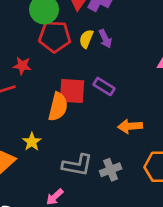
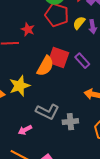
yellow star: (32, 142) -> (20, 86), size x1.5

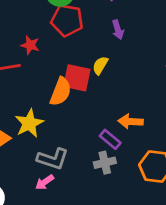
yellow semicircle: (79, 23) -> (100, 65), moved
purple rectangle: (82, 61) -> (110, 139), moved
gray L-shape: (47, 112) -> (53, 159), moved

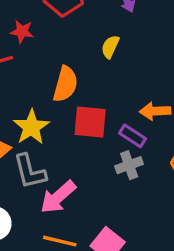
red square: (77, 78) -> (90, 122), moved
gray L-shape: (53, 159) -> (30, 171), moved, turned 64
pink arrow: (45, 182) -> (58, 197), size x1.6

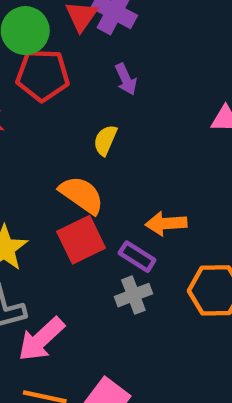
orange semicircle: (65, 84) -> (82, 195), moved, turned -69
red square: (90, 122) -> (81, 240), turned -30

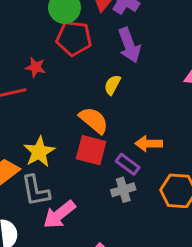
purple arrow: (126, 79) -> (129, 45), size x1.6
red square: (81, 240) -> (91, 150), turned 36

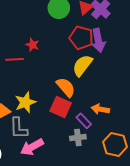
red pentagon: (74, 38) -> (81, 38), moved
yellow semicircle: (112, 85) -> (82, 65), size x1.6

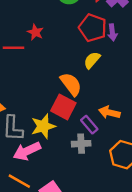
purple arrow: (98, 41) -> (112, 32), size x0.6
yellow semicircle: (82, 65) -> (92, 60), size x0.7
yellow star: (25, 102) -> (43, 126), moved

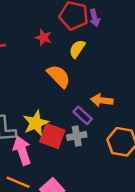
red star: (35, 32) -> (43, 37), moved
red square: (63, 107) -> (52, 136), moved
pink arrow: (27, 151) -> (22, 151), turned 104

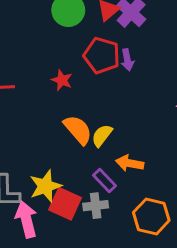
yellow semicircle: (77, 49) -> (102, 135), moved

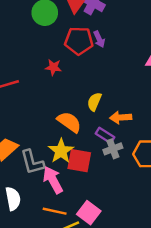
orange semicircle: (78, 130) -> (69, 122), moved
gray cross: (96, 206) -> (113, 149), moved

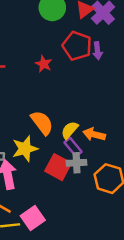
yellow semicircle: (94, 102) -> (70, 130), moved
red square: (79, 161) -> (58, 167), moved

